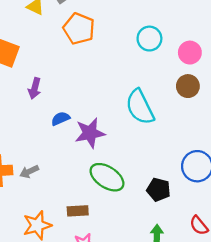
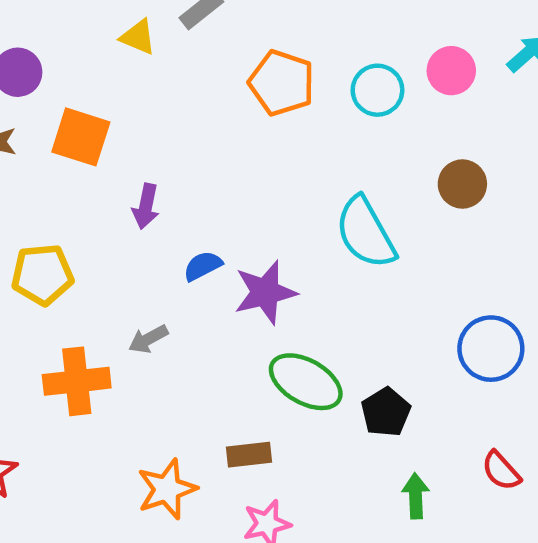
orange pentagon: (79, 29) -> (282, 83), moved
pink circle: (190, 53) -> (451, 71), moved
gray arrow: (29, 172) -> (148, 339), moved
black pentagon: (159, 190) -> (386, 412), moved, turned 30

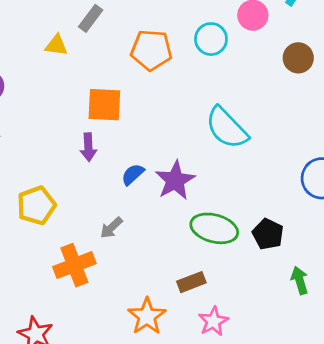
orange square: (81, 137) -> (104, 105), moved
brown circle: (462, 184) -> (298, 58), moved

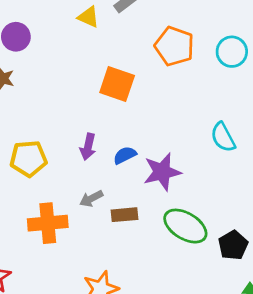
cyan semicircle: (227, 128) -> (223, 137), size x0.7
purple arrow: (88, 147) -> (88, 147), moved
brown rectangle: (191, 282) -> (124, 215), moved

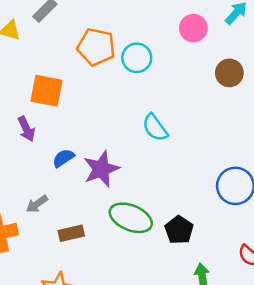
cyan circle: (232, 52) -> (137, 58), moved
purple arrow: (88, 147) -> (26, 129), moved, turned -30
brown rectangle: (124, 215) -> (71, 233), moved

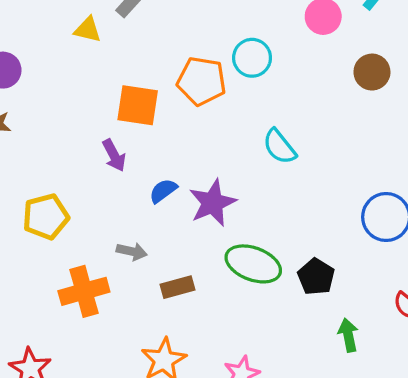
orange pentagon: (96, 47) -> (202, 81), moved
gray arrow: (37, 204) -> (132, 251), turned -130

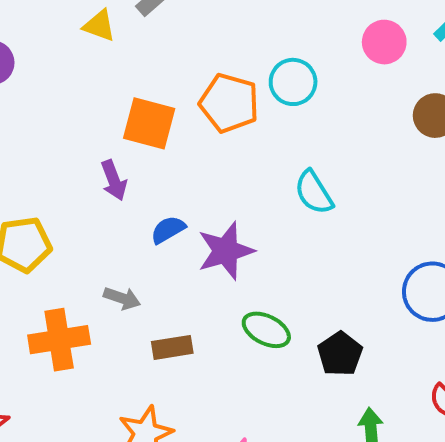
green ellipse: (253, 264) -> (266, 330), size x0.7

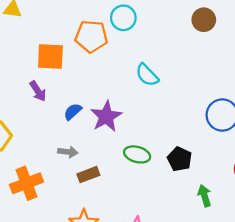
gray arrow: (122, 298) -> (68, 152), moved

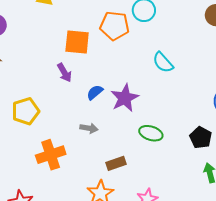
black pentagon: (180, 159) -> (201, 138), moved
brown rectangle: (88, 175) -> (116, 163), moved

